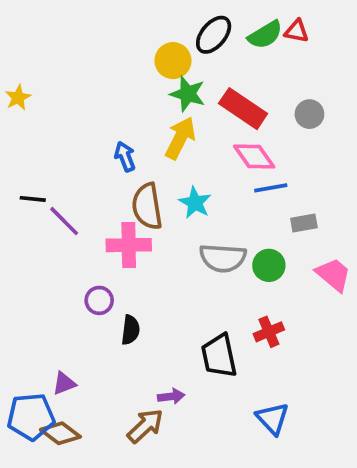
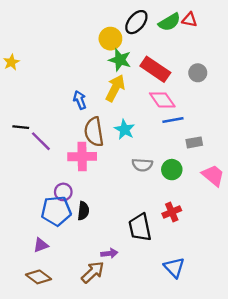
gray semicircle: (223, 258) -> (142, 165), size x0.7
blue pentagon: (31, 417) -> (56, 211), moved

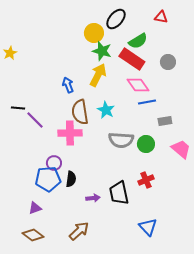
green semicircle: (169, 22) -> (138, 41), moved
gray semicircle: (142, 165) -> (121, 140), size x1.4
purple arrow: (109, 253) -> (93, 198), moved

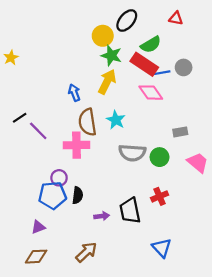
blue line: (147, 102) -> (161, 73), moved
black line: (18, 108) -> (20, 118), turned -40
brown diamond: (33, 235) -> (36, 257), turned -40

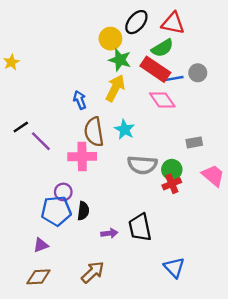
red triangle: (176, 18) -> (173, 23), moved, size x1.5
red cross: (160, 196) -> (172, 184), moved

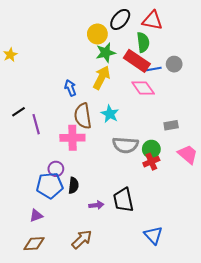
green semicircle: (162, 48) -> (143, 42), turned -66
green star: (120, 60) -> (106, 53), turned -30
purple line: (41, 141) -> (36, 124), turned 30

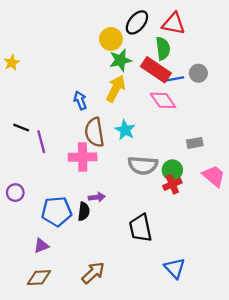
black line: (19, 112) -> (21, 128), turned 56
purple circle: (56, 169) -> (15, 193), moved
purple arrow: (96, 205) -> (97, 197), moved

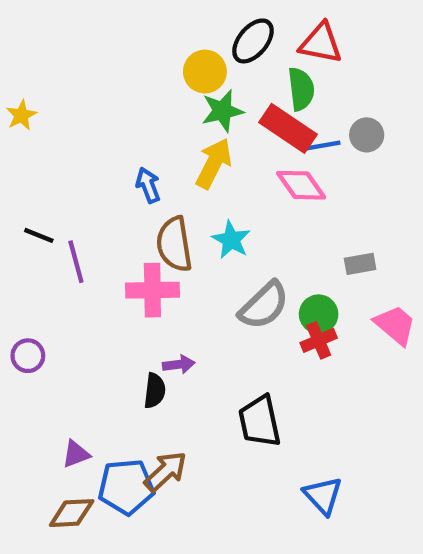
gray semicircle: (143, 165) -> (264, 305), turned -48
blue pentagon: (57, 211) -> (126, 487), moved
brown arrow: (93, 273) -> (166, 472), moved

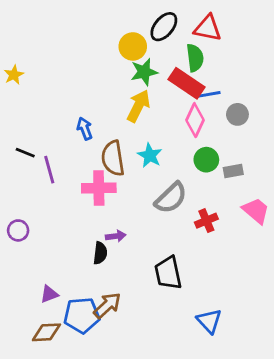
gray circle: (367, 135) -> (237, 114), moved
blue arrow: (148, 185) -> (85, 129), moved
pink diamond: (301, 185) -> (195, 120), turned 60
green circle: (319, 314) -> (206, 160), moved

